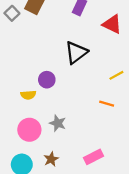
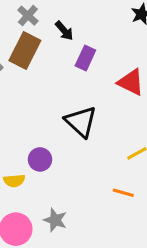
black triangle: (76, 52) -> (81, 122), turned -40

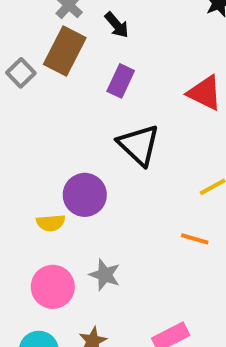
purple rectangle: (85, 58) -> (121, 81), moved
purple circle: (40, 159) -> (85, 195), size x1.4

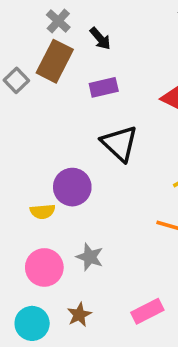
purple rectangle: (121, 81) -> (104, 87), turned 52

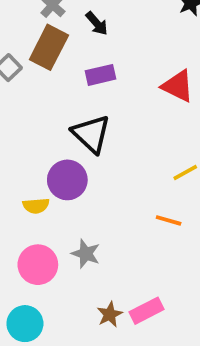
black triangle: (119, 143) -> (91, 134), moved
brown star: (79, 315) -> (110, 314), moved

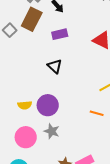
black triangle: (91, 134) -> (55, 66), size x0.7
purple circle: (67, 180) -> (48, 105), moved

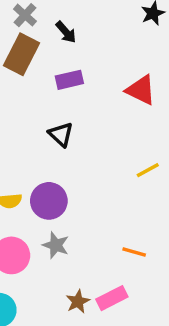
orange line: (97, 113) -> (134, 252), moved

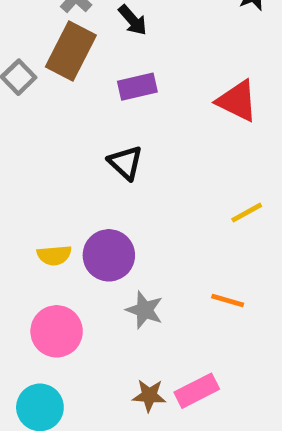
gray star: (56, 245) -> (144, 310), moved
orange line: (134, 252) -> (228, 300), moved
brown star: (78, 301) -> (149, 395), turned 30

